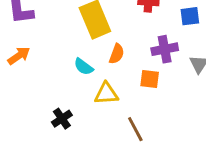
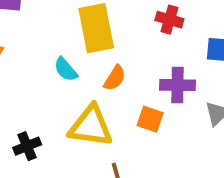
cyan semicircle: (83, 67) -> (66, 69), moved
yellow triangle: (106, 94) -> (91, 126), size x1.4

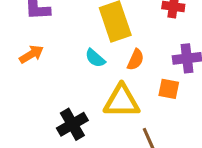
black cross: (27, 146) -> (72, 124), size x1.4

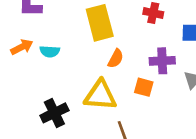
cyan semicircle: (95, 58) -> (50, 51), moved, turned -42

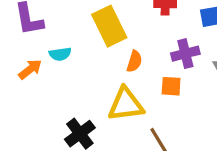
cyan semicircle: (50, 51) -> (60, 54), moved

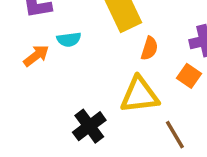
orange square: (171, 86) -> (189, 76), turned 30

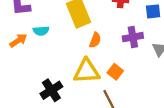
orange square: (189, 76) -> (115, 72), moved

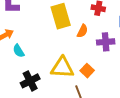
cyan semicircle: (41, 31) -> (19, 51), moved, turned 56
orange semicircle: (95, 40) -> (82, 31), moved

